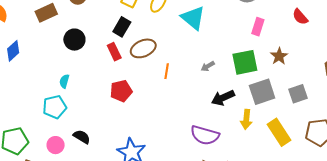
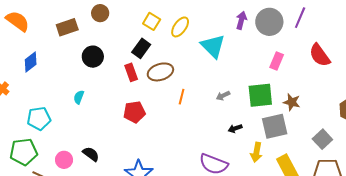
red semicircle: (300, 17) -> (320, 55), size x1.4
brown star: (279, 56) -> (292, 102), moved, turned -30
gray square: (298, 94) -> (322, 139), moved, turned -30
black arrow: (223, 98) -> (235, 128), size x0.6
cyan pentagon: (55, 107) -> (39, 118), moved

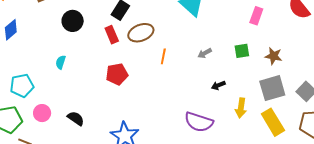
green square: (260, 95) -> (242, 51), size x0.6
gray square: (275, 126) -> (272, 88), moved
pink circle: (64, 160) -> (42, 113), moved

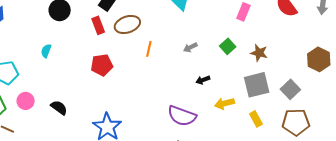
green square: (242, 51) -> (228, 46), turned -35
yellow arrow: (241, 108) -> (224, 103), turned 66
yellow rectangle: (273, 122) -> (256, 119), size x0.6

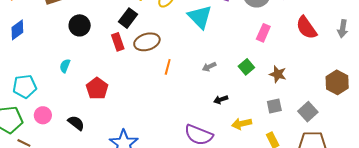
red pentagon: (102, 65) -> (97, 88), moved, turned -30
gray square: (257, 85) -> (274, 106), size x0.6

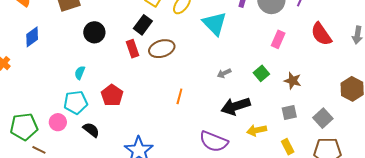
orange line: (168, 67) -> (179, 96), moved
cyan pentagon: (25, 86) -> (76, 102), moved
black arrow: (221, 100) -> (236, 106), size x2.0

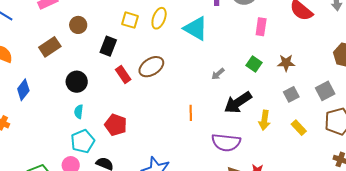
black rectangle: (143, 25) -> (108, 46), moved
black circle: (94, 32) -> (77, 82), moved
orange line: (179, 96) -> (191, 113), moved
gray square: (323, 118) -> (325, 91), turned 30
yellow arrow: (257, 130) -> (264, 120), turned -54

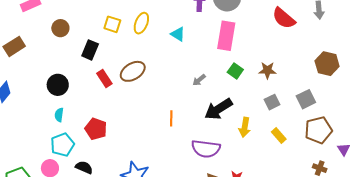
pink rectangle: (261, 27) -> (226, 36), moved, size x1.6
cyan triangle: (196, 28) -> (178, 34), size x0.6
brown rectangle: (50, 47) -> (14, 46), moved

